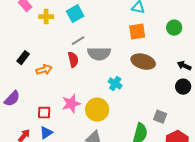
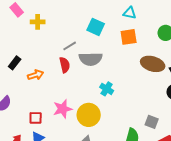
cyan square: (75, 14) -> (96, 27), moved, turned -36
brown ellipse: (143, 62) -> (153, 64), moved

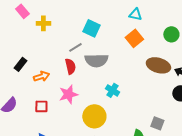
cyan square: (96, 27) -> (91, 28), moved
orange square: (129, 37) -> (134, 38), turned -30
pink star: (63, 109) -> (68, 94), moved
red square: (36, 118) -> (41, 106), moved

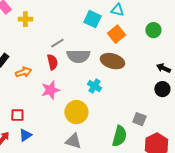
cyan square: (91, 28) -> (92, 19), moved
brown ellipse: (158, 65) -> (112, 61), moved
red square: (41, 106) -> (17, 115), moved

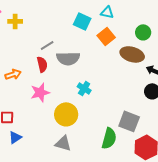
brown ellipse: (112, 61) -> (132, 54), moved
gray square: (139, 119) -> (129, 121), size x1.5

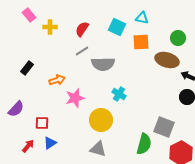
orange square: (106, 36) -> (141, 42), turned 36
red semicircle: (42, 64) -> (82, 29), moved, turned -133
orange arrow: (13, 74) -> (57, 80), moved

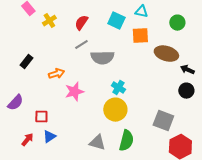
yellow cross: (50, 27) -> (49, 21), turned -32
green circle: (178, 38) -> (177, 23), moved
yellow circle: (101, 120) -> (115, 110), moved
green semicircle: (144, 144) -> (126, 141), moved

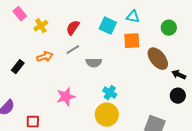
brown ellipse: (166, 54) -> (158, 59), turned 35
gray semicircle: (102, 58) -> (94, 63), size x0.7
orange arrow: (56, 74) -> (45, 57), moved

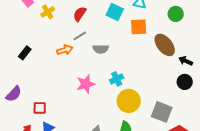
orange arrow: (45, 57) -> (65, 50), moved
cyan cross: (110, 93) -> (117, 79), turned 32
pink star: (66, 97) -> (86, 84), moved
yellow circle: (107, 115) -> (129, 101), moved

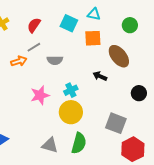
black arrow: (186, 61) -> (100, 76), moved
yellow circle: (129, 101) -> (71, 112), moved

